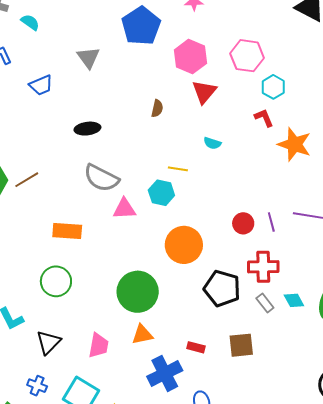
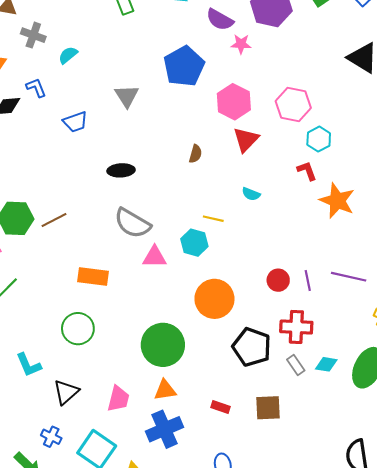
cyan semicircle: (30, 22) -> (68, 55), turned -78
cyan diamond: (294, 300) -> (326, 364), turned -55
blue cross: (165, 373) -> (165, 429), moved

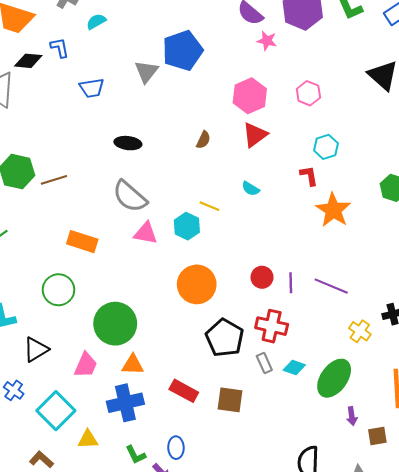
blue pentagon: (184, 66) -> (183, 51), moved
pink hexagon: (293, 104) -> (308, 93), moved, size x0.7
green circle: (163, 345) -> (115, 324), moved
red rectangle: (220, 407) -> (184, 391), size x1.5

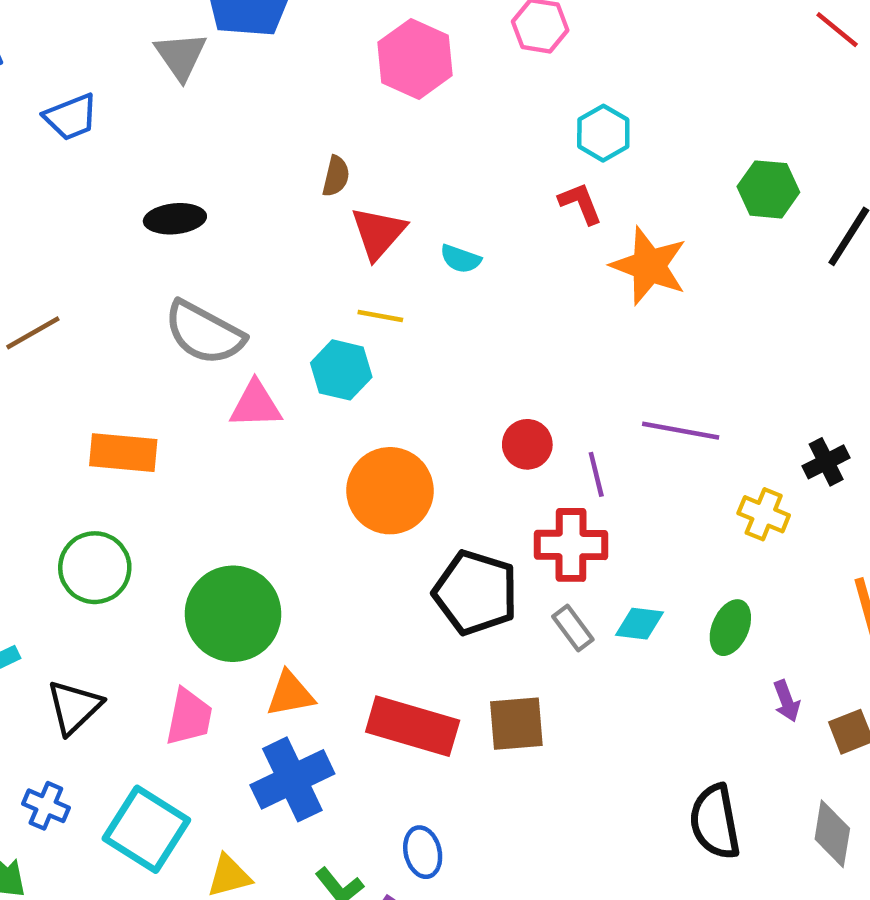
red triangle: (255, 135) -> (378, 233), moved
purple line: (291, 283) -> (596, 474), moved
green ellipse: (334, 378) -> (730, 628), size x0.6
red rectangle: (184, 391) -> (413, 726), size x1.4

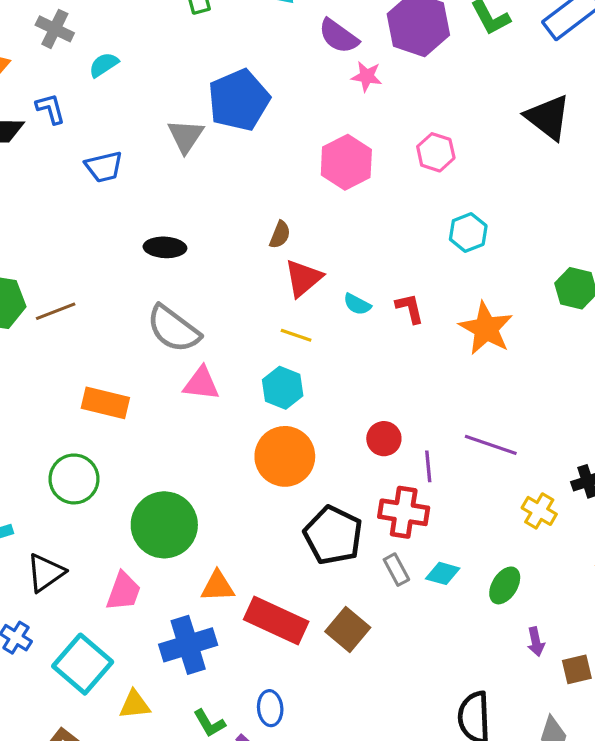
red L-shape: (580, 203) -> (410, 308), moved
cyan hexagon: (341, 370) -> (283, 388), moved
orange triangle: (290, 694) -> (218, 586), moved
brown square: (516, 724) -> (348, 630), turned 36

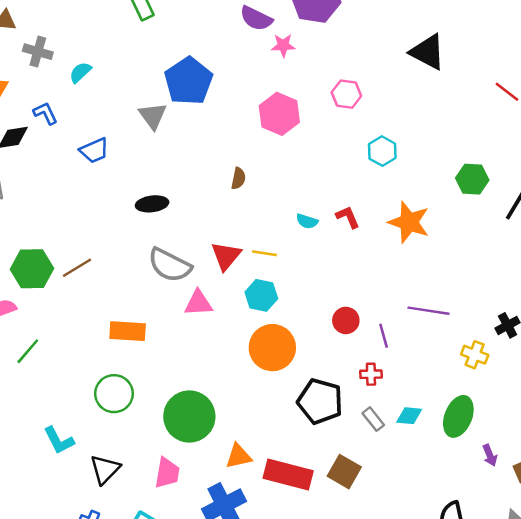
red triangle: (303, 278) -> (226, 256), moved
red cross: (404, 512) -> (371, 374), size x0.6
green ellipse: (505, 585) -> (458, 416), size x1.4

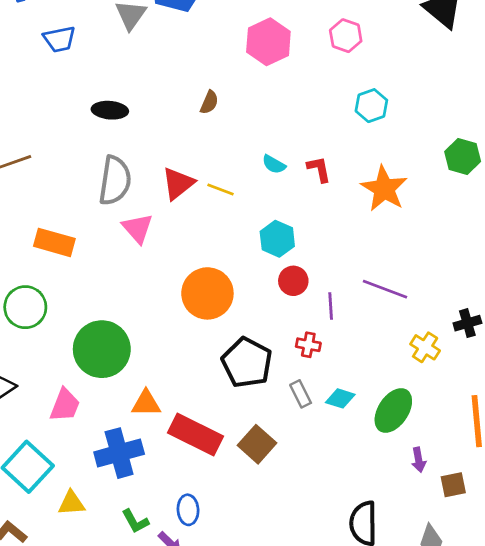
gray semicircle: (170, 265) -> (115, 181), turned -120
cyan hexagon: (261, 295) -> (277, 239), moved
pink triangle: (198, 303) -> (138, 228), turned 40

